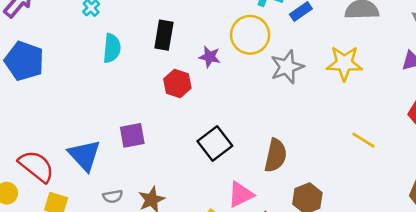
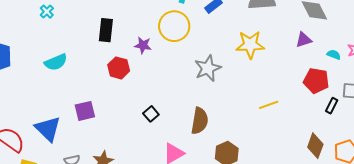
cyan semicircle: (112, 48) -> (56, 62), moved, turned 65
gray star: (287, 67) -> (208, 68), moved
yellow line: (363, 140) -> (269, 105), turned -48
black square: (215, 143) -> (151, 114), size x0.6

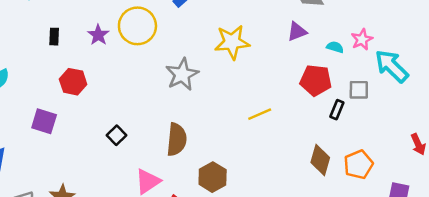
black rectangle: (106, 30) -> (54, 37), size x0.6
purple star: (143, 45) -> (98, 35), moved, turned 30
purple square: (85, 111) -> (44, 121), moved, turned 35

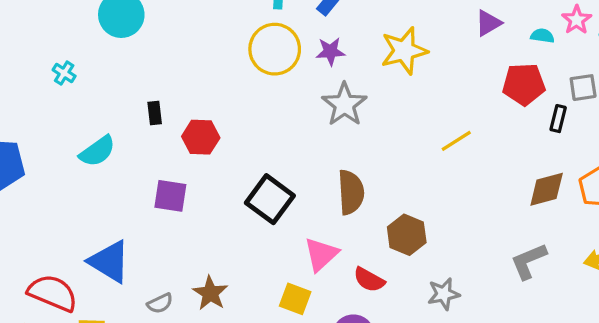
purple star: (98, 35) -> (330, 51), moved, turned -30
black rectangle: (54, 37) -> (155, 113), moved
black square: (117, 135) -> (270, 199), size x1.8
brown diamond: (320, 160) -> (547, 189), turned 68

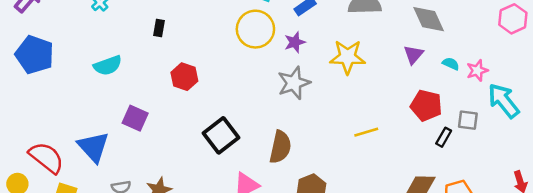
purple triangle: (488, 23) -> (413, 55), turned -35
cyan semicircle: (542, 36) -> (451, 64), moved
purple star: (330, 51) -> (295, 42), turned -30
black rectangle: (155, 113) -> (159, 28), moved
purple square: (170, 196) -> (135, 118), moved

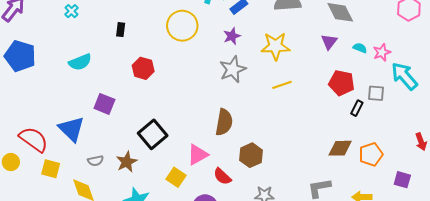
yellow circle: (255, 29) -> (182, 26), moved
yellow line: (366, 132) -> (282, 85), moved
black square: (221, 135) -> (153, 134), moved

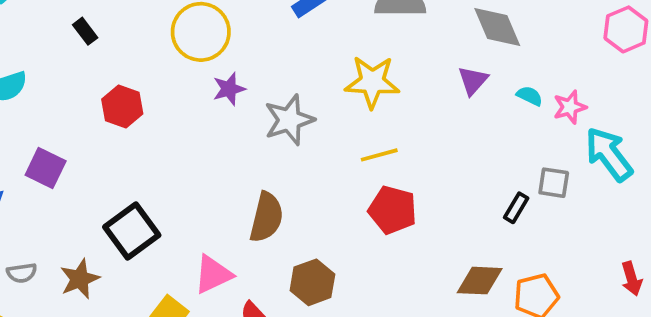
black rectangle: (121, 30) -> (85, 31), turned -48
purple star: (232, 36) -> (229, 89), moved
red pentagon: (341, 83) -> (393, 210), moved

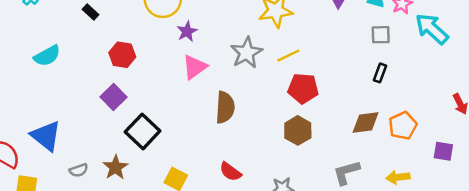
gray star: (289, 120) -> (246, 53), moved
purple square: (46, 168) -> (113, 97), moved, turned 30
gray square: (554, 183) -> (381, 35), moved
pink triangle: (213, 274) -> (195, 67), moved
brown hexagon: (312, 282) -> (298, 130), moved

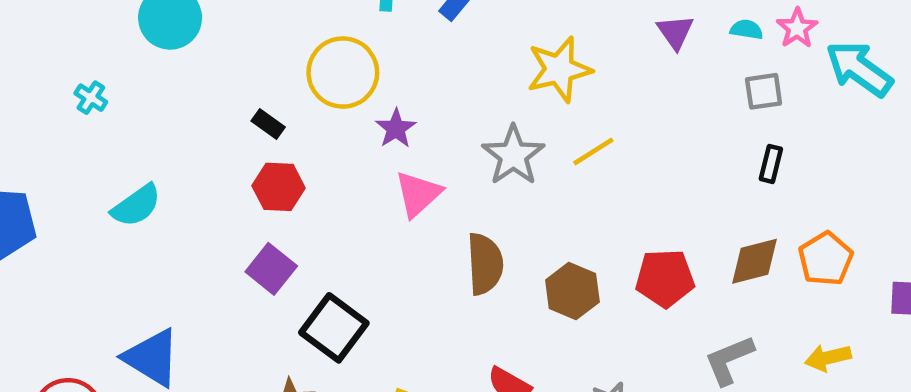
black rectangle: (91, 12) -> (268, 124), moved
red pentagon: (303, 88) -> (665, 278), moved
brown hexagon: (298, 130) -> (572, 291), moved

